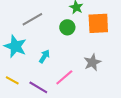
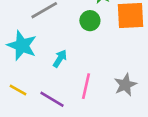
gray star: (92, 62) -> (125, 85), moved
pink line: (64, 77) -> (86, 86), turned -36

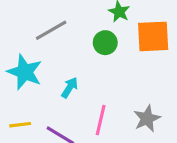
yellow line: (18, 90) -> (20, 125), turned -36

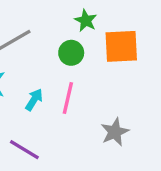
pink line: (101, 120) -> (68, 98), moved

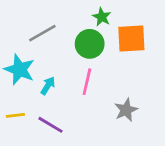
green circle: (71, 53) -> (90, 44), size x1.4
cyan arrow: (34, 100) -> (48, 86), moved

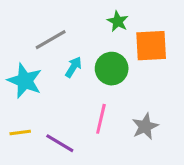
green circle: (90, 44) -> (112, 69), moved
pink line: (87, 82) -> (101, 119), moved
cyan arrow: (48, 86) -> (74, 67), moved

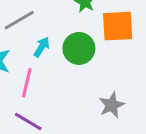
pink line: (101, 119) -> (27, 83), moved

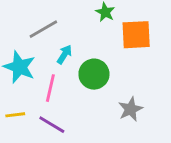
green circle: (79, 48) -> (94, 74), moved

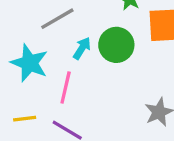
green circle: (94, 74) -> (116, 45), moved

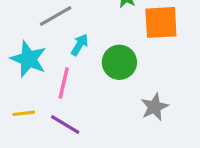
green circle: (116, 45) -> (119, 62), moved

